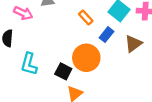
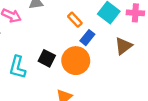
blue rectangle: (107, 35) -> (87, 38), moved
black square: (63, 71) -> (47, 58), moved

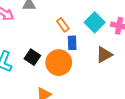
blue rectangle: (87, 38) -> (72, 43), turned -48

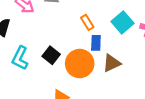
brown triangle: (104, 55) -> (112, 63), moved

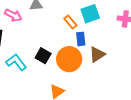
cyan square: (123, 22) -> (90, 14), moved, turned 30
cyan L-shape: (20, 58) -> (16, 62), turned 125

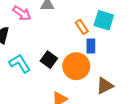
cyan square: (90, 14) -> (104, 20), turned 30
brown triangle: (97, 55) -> (105, 86), moved

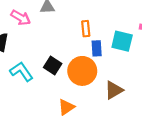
cyan square: (104, 20) -> (122, 41), moved
orange rectangle: (82, 27) -> (86, 29), turned 32

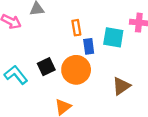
black square: (53, 65) -> (46, 67), turned 36
brown triangle: (114, 90) -> (121, 86), moved

